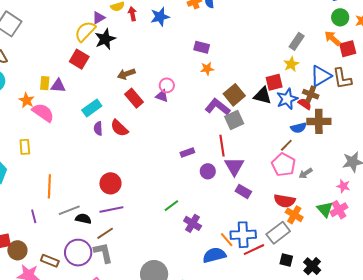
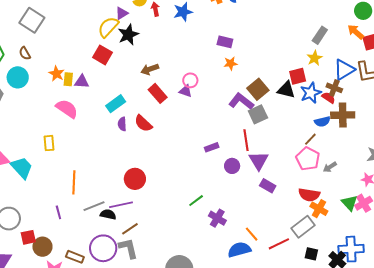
orange star: (27, 100) -> (57, 74), moved
purple line: (111, 209) -> (121, 205), moved
blue cross: (243, 235) -> (351, 249), moved

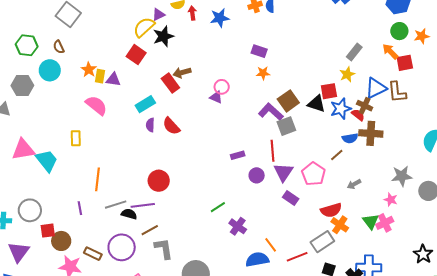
red rectangle: (158, 93) -> (170, 83), moved
pink pentagon: (308, 159) -> (314, 174), moved
red semicircle: (309, 195) -> (331, 210), turned -30
gray L-shape: (128, 248) -> (164, 249), moved

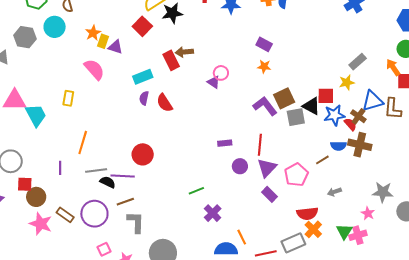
gray square: (286, 126) -> (296, 117), moved

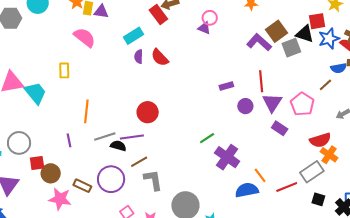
purple cross: (213, 213) -> (227, 157), size x1.4

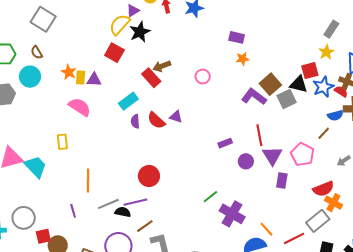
purple triangle: (204, 28) -> (176, 117), moved
purple rectangle: (280, 128) -> (282, 181), turned 70

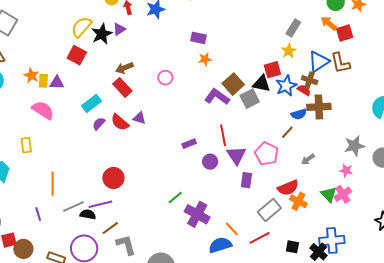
purple triangle: (133, 11) -> (119, 29), moved
red rectangle: (151, 78) -> (122, 87), moved
purple semicircle: (135, 121) -> (99, 124), turned 48
gray rectangle: (318, 221) -> (269, 210), moved

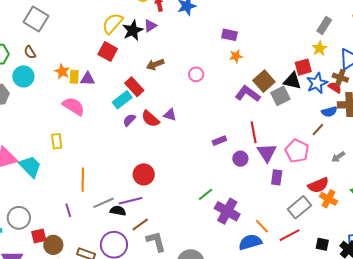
red rectangle: (122, 87) -> (134, 87), moved

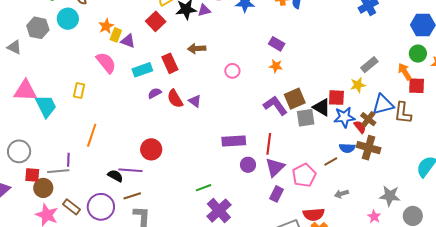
cyan rectangle: (122, 100) -> (142, 70), moved
purple rectangle: (219, 141) -> (234, 141), size x1.6
gray line: (104, 203) -> (58, 171), moved

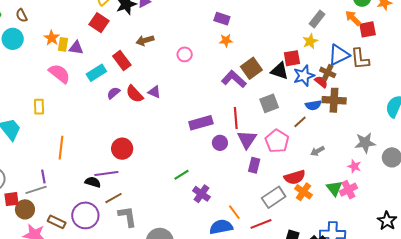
gray square: (306, 118) -> (269, 103), moved
purple cross: (219, 211) -> (201, 194), size x0.7

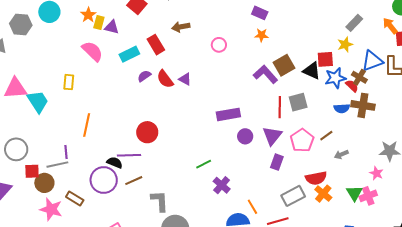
red line: (236, 118) -> (280, 107), moved
brown line: (300, 122) -> (326, 136), moved
purple circle: (85, 215) -> (104, 180), moved
gray L-shape: (127, 216) -> (160, 201), moved

